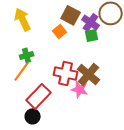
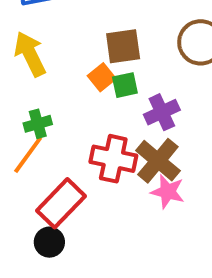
brown square: (71, 15) -> (123, 46), turned -36
purple cross: (91, 22) -> (162, 112), moved, turned 30
green square: (92, 35) -> (125, 85), moved
pink star: (80, 89) -> (168, 192), moved

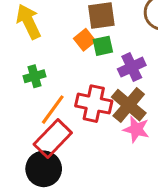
orange line: (28, 155) -> (53, 110), moved
black circle: (49, 242) -> (44, 169), size x1.5

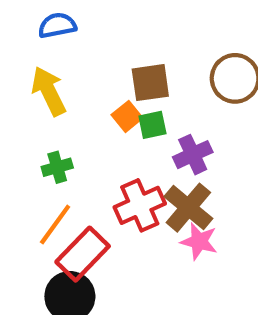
red cross: (94, 104) -> (140, 205), turned -36
orange line: (53, 110) -> (55, 224), moved

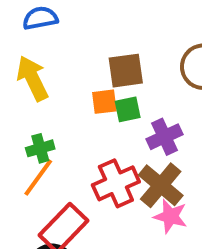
orange square: (127, 116) -> (104, 102), turned 32
orange line: (55, 224) -> (38, 177), moved

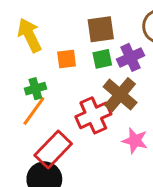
orange square: (104, 102) -> (67, 59), moved
purple cross: (165, 137) -> (130, 57), moved
brown cross: (161, 185) -> (120, 95), moved

